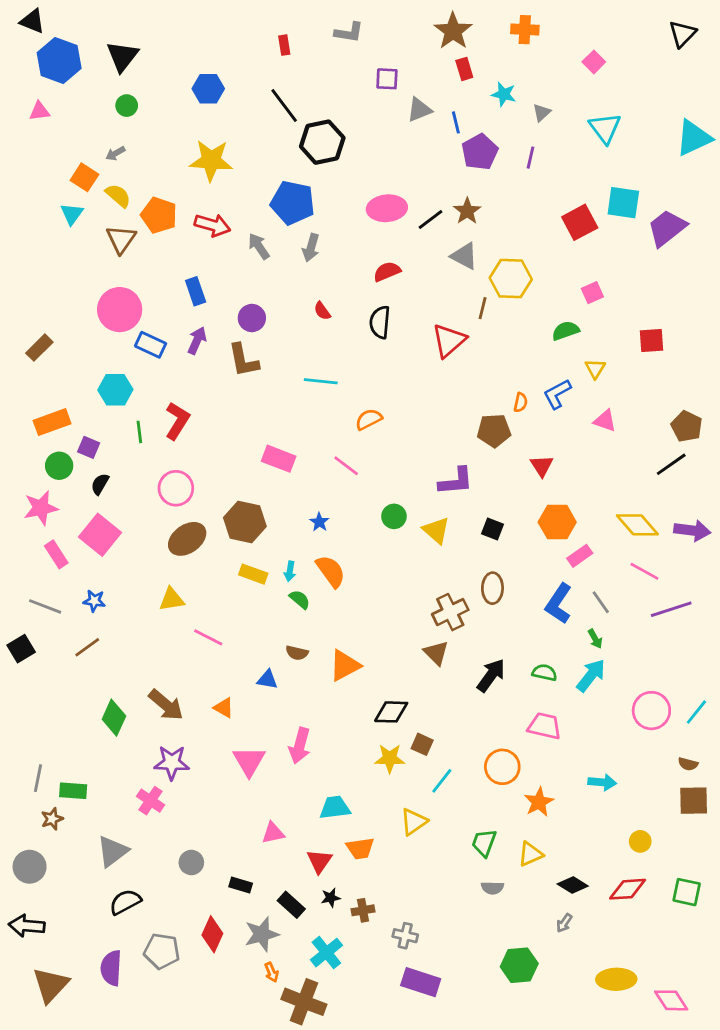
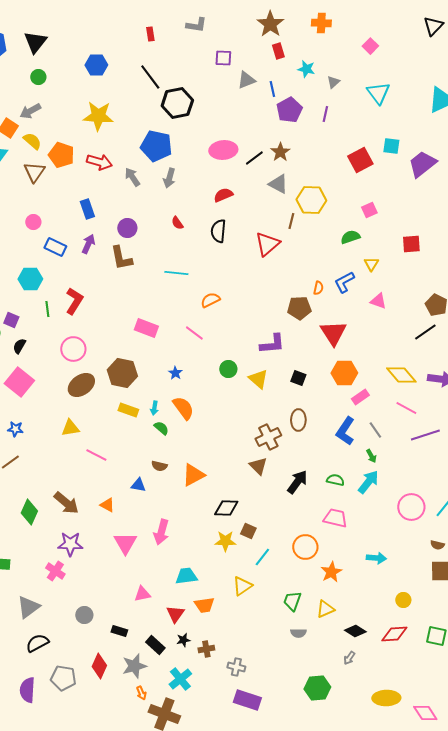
gray arrow: (115, 153) -> (30, 111), size x1.5
cyan square: (623, 203) -> (391, 146), size x0.7
pink circle: (120, 310) -> (33, 222), size x0.5
red triangle: (542, 466) -> (333, 333), size x1.6

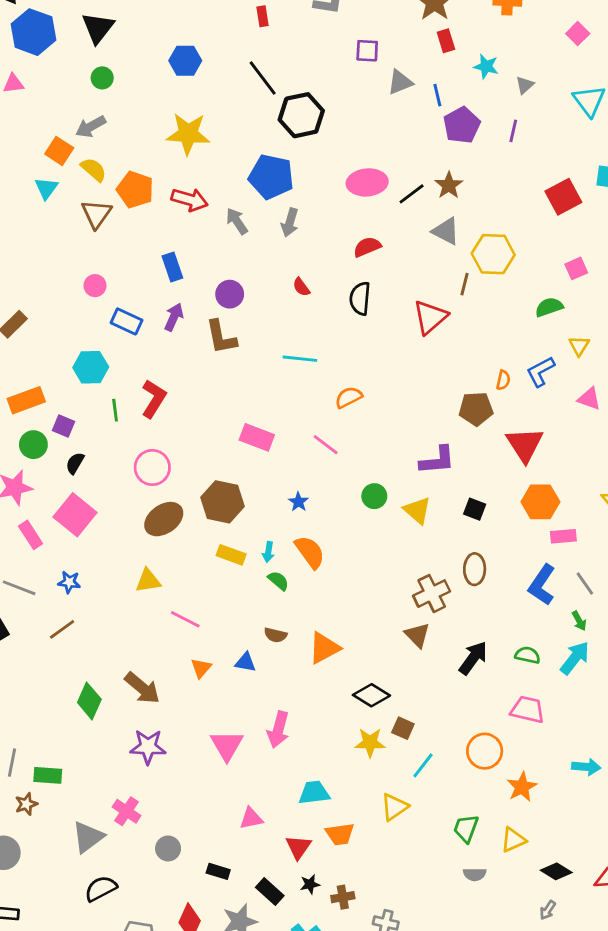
pink rectangle: (360, 397) -> (563, 536), turned 30
orange triangle: (107, 505) -> (201, 668), moved, turned 42
black diamond: (226, 508) -> (371, 695), turned 30
pink cross: (55, 571) -> (127, 811), moved

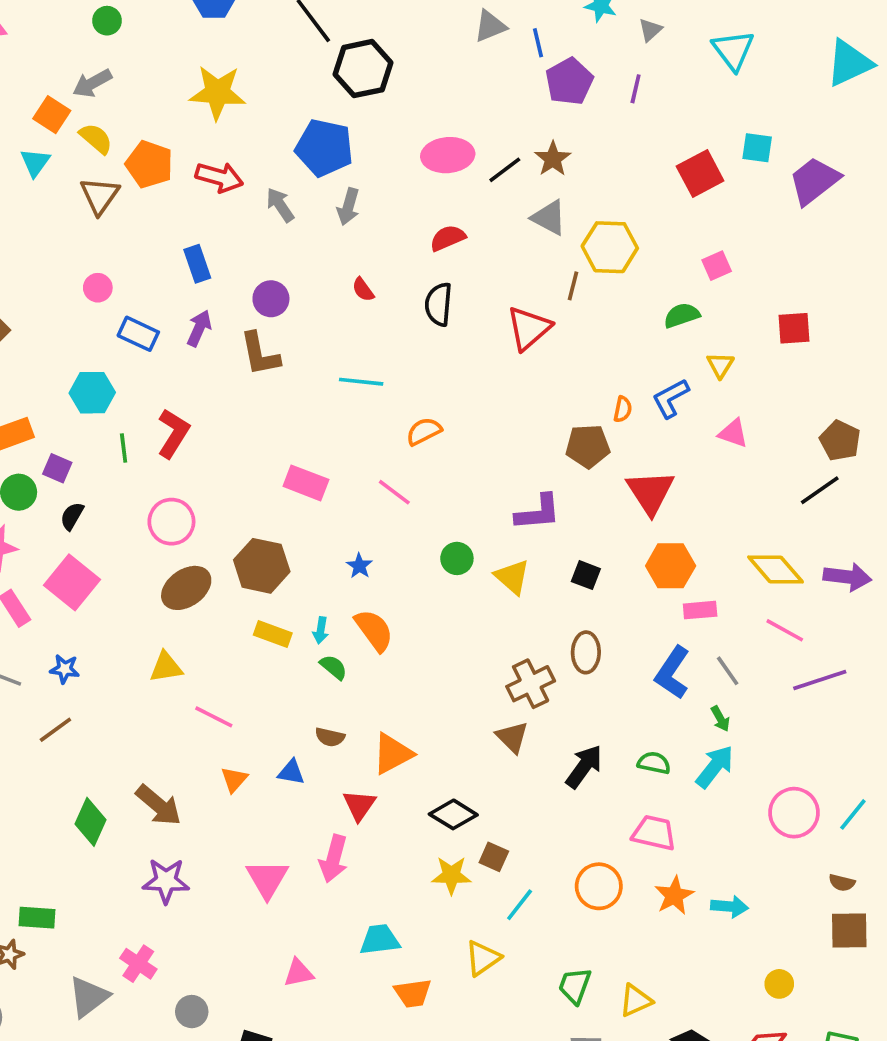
orange star: (522, 787) -> (674, 896), moved
red triangle: (298, 847) -> (359, 805), moved

